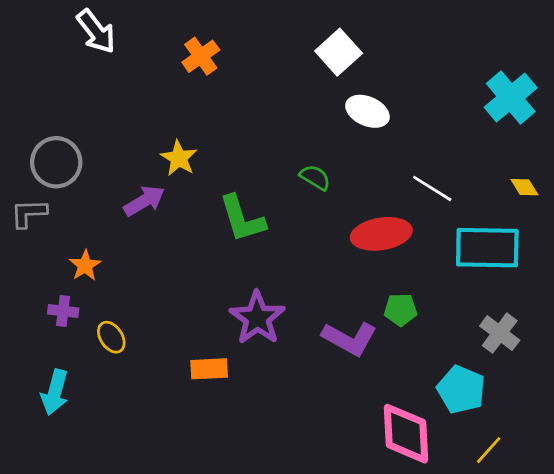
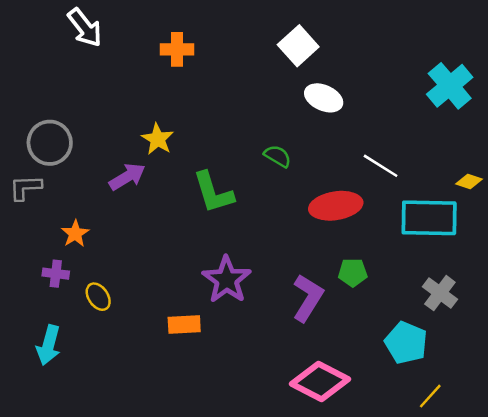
orange cross: (201, 56) -> (177, 49), turned 36
yellow diamond: (524, 187) -> (469, 182), moved, turned -40
purple L-shape: (350, 339) -> (308, 298), turned -87
pink diamond: (406, 434) -> (320, 381), moved, turned -60

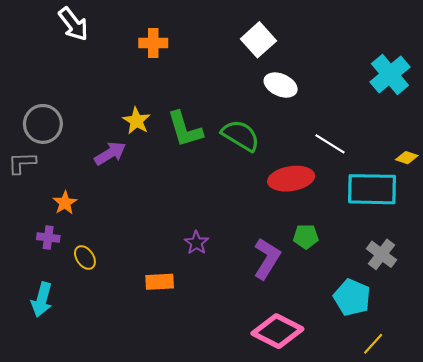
green semicircle: (278, 156) -> (241, 135), size x1.6
green L-shape: (213, 192) -> (185, 129), moved
purple star: (227, 280) -> (196, 243), size x0.6

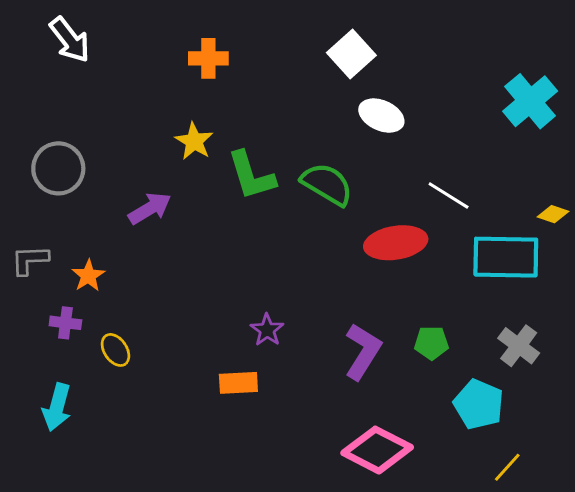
white arrow: (73, 24) -> (70, 40), moved
yellow star: (136, 121) -> (194, 141), moved
gray L-shape: (22, 163) -> (30, 260), moved
green pentagon: (306, 236) -> (431, 343), moved
orange rectangle: (160, 282) -> (238, 383), moved

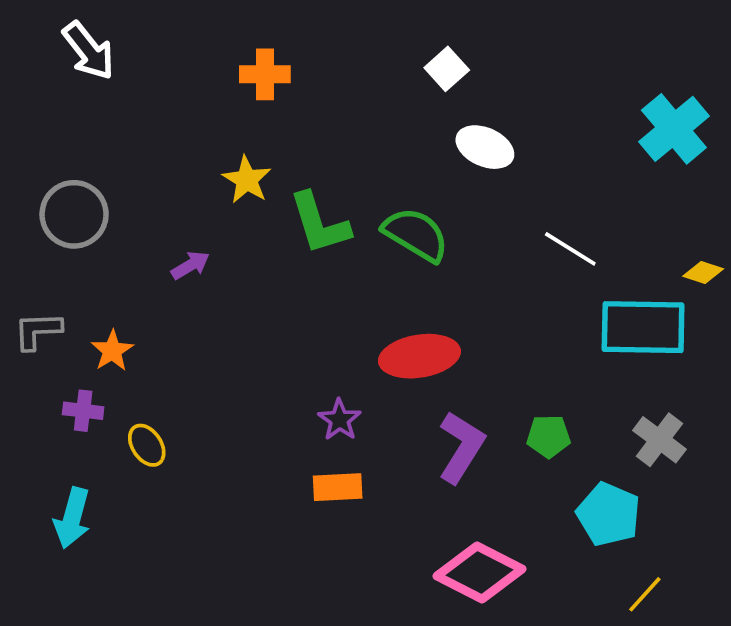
white square: (351, 54) -> (447, 69), size x0.7
purple arrow: (150, 208) -> (190, 265), size x0.7
red ellipse: (396, 243) -> (419, 356), moved
orange rectangle: (238, 383) -> (338, 487), moved

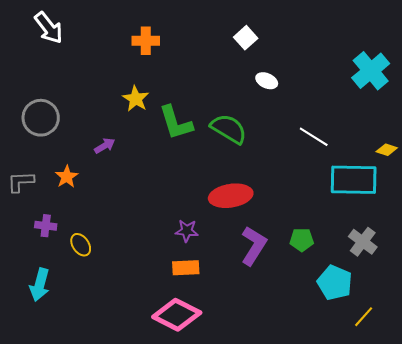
white ellipse: (485, 147) -> (267, 81), size x0.7
orange star: (112, 351) -> (67, 177), moved
purple star: (339, 420) -> (187, 231), turned -30
pink diamond: (479, 572) -> (177, 315), moved
yellow line: (645, 594) -> (364, 317), moved

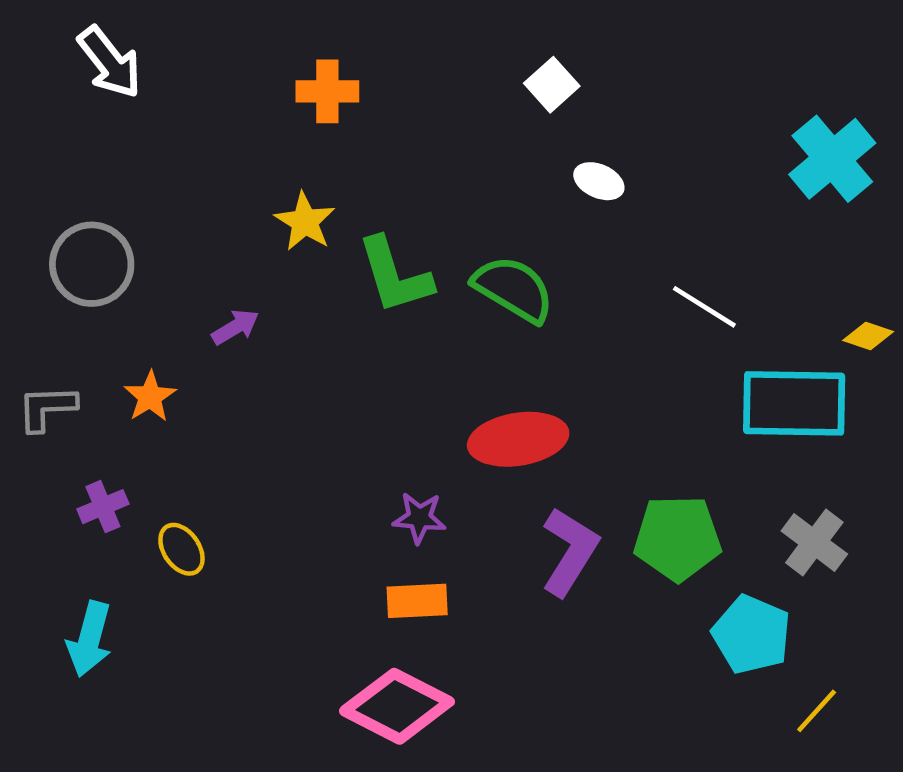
purple cross: (46, 226) -> (103, 507), turned -30
green pentagon: (302, 240) -> (677, 538), size x1.6

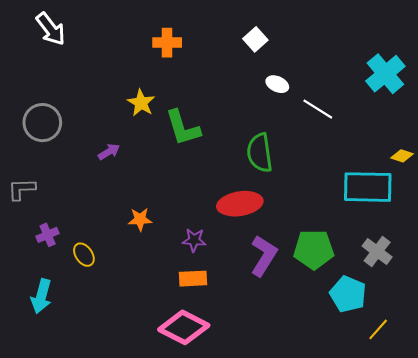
orange cross: (327, 91) -> (167, 43), moved
green semicircle: (514, 289) -> (260, 153), moved, turned -129
white line: (704, 307) -> (318, 109), moved
orange star: (150, 397) -> (140, 219), moved, turned 30

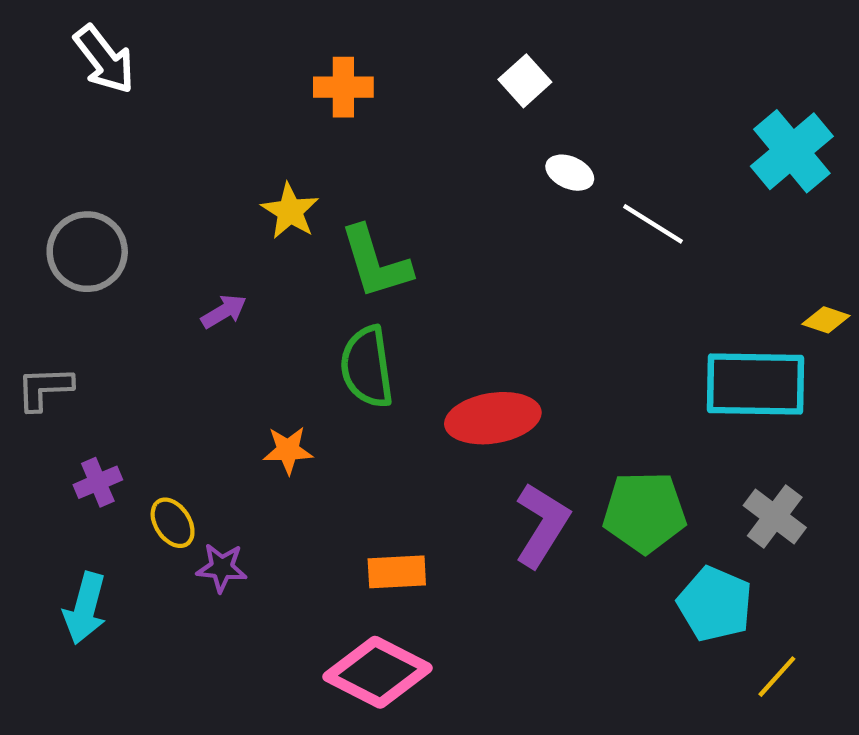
green semicircle: (260, 153) -> (367, 367), moved
purple star: (194, 240) -> (222, 568), moved

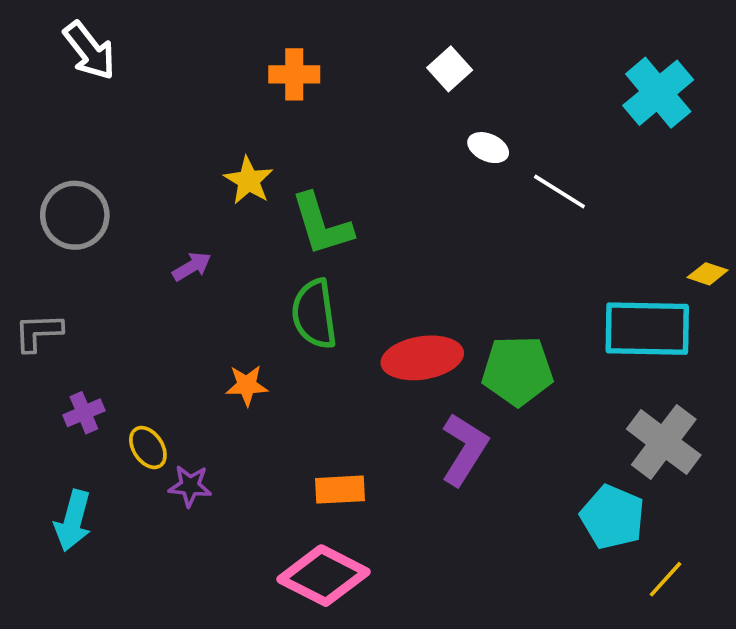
cyan cross: (792, 151) -> (658, 93), moved
green pentagon: (644, 512) -> (517, 371), moved
gray cross: (775, 516) -> (664, 442), size x1.4

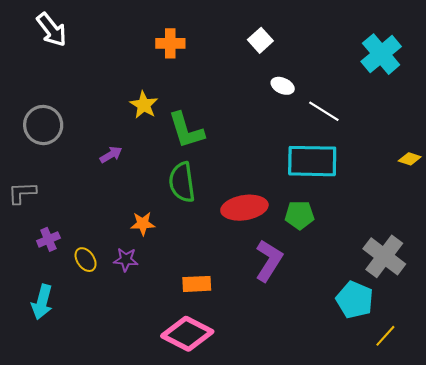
cyan rectangle: (647, 329) -> (312, 161), moved
green pentagon: (517, 371) -> (300, 215), size x0.7
purple star: (190, 486) -> (126, 260), moved

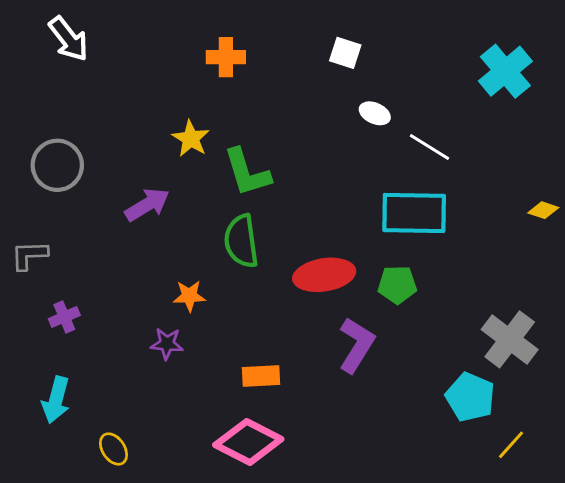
white square: (260, 40) -> (345, 53), turned -30
purple arrow: (111, 155) -> (147, 205), size x1.5
yellow ellipse: (86, 260) -> (113, 449), moved

